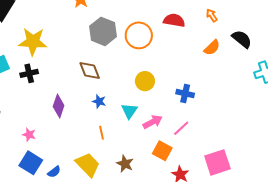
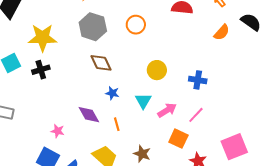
gray hexagon: (103, 31) -> (93, 27), moved
orange circle: (139, 35) -> (136, 25), moved, size x0.7
purple diamond: (59, 106) -> (89, 115), moved, turned -45
pink star: (29, 135) -> (58, 131), moved

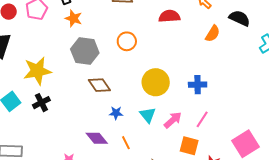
yellow circle: (157, 70) -> (156, 82), size x1.4

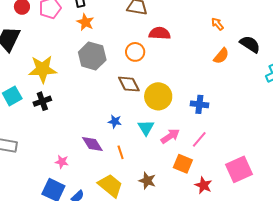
red semicircle: (169, 16) -> (160, 33), moved
brown diamond: (99, 85) -> (129, 84), moved

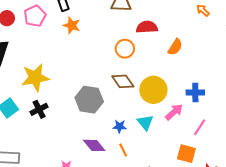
gray hexagon: (92, 56) -> (89, 100), moved
orange semicircle: (221, 56) -> (175, 47), moved
blue star: (115, 121) -> (120, 126), moved
pink arrow: (170, 136) -> (174, 112), moved

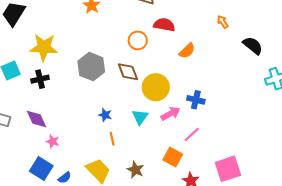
gray hexagon: (89, 100) -> (91, 67), moved
blue star: (120, 126) -> (105, 115), moved
purple diamond: (94, 145) -> (37, 119), moved

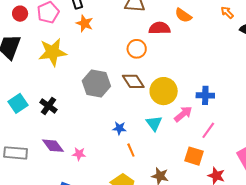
orange arrow: (223, 22) -> (227, 12), moved
yellow star: (44, 47) -> (53, 52), moved
orange semicircle: (187, 51) -> (183, 15), moved, turned 90
black cross: (40, 79) -> (48, 106), turned -30
pink star: (53, 141) -> (79, 154), moved

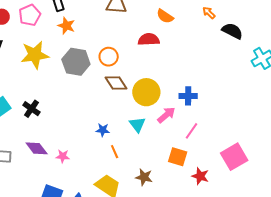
red semicircle: (160, 28) -> (149, 39), moved
orange circle: (137, 49) -> (109, 57), moved
gray hexagon: (96, 83) -> (76, 62), moved

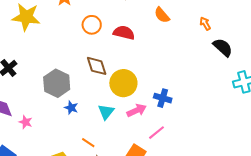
red semicircle: (149, 39) -> (124, 33), moved
orange circle: (109, 57) -> (92, 25), moved
gray hexagon: (76, 62) -> (57, 83), moved
orange line: (115, 152) -> (88, 143), moved, turned -48

